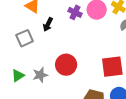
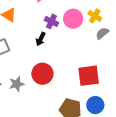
black arrow: (48, 24) -> (41, 39), moved

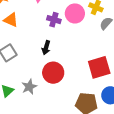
black arrow: (41, 39) -> (46, 48), moved

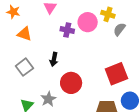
black arrow: (46, 48) -> (54, 59), moved

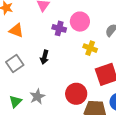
yellow cross: (108, 14) -> (90, 48), moved
red circle: (71, 83) -> (76, 94), moved

